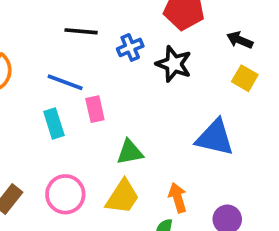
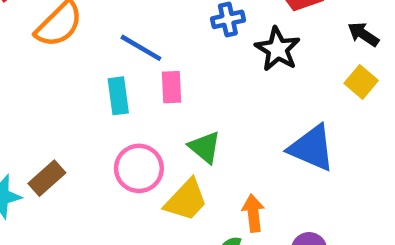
green triangle: (130, 152) -> (205, 147), turned 40
pink circle: (65, 194) -> (139, 168), moved

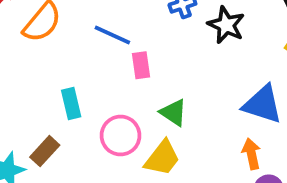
cyan rectangle: (118, 96) -> (71, 104), moved
orange arrow: (253, 213) -> (251, 154), moved

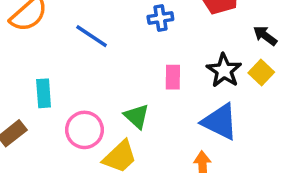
black star: (226, 25) -> (224, 71), moved
pink rectangle: (141, 65) -> (173, 77), moved

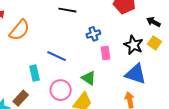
blue cross: (160, 18) -> (93, 34), moved
blue line: (92, 36) -> (57, 56), moved

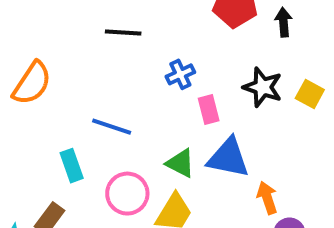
black arrow: (153, 22) -> (284, 22), moved, turned 64
yellow square: (154, 43) -> (310, 94), moved
blue triangle: (136, 74) -> (228, 158), moved

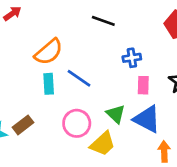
orange semicircle: (32, 83) -> (49, 52), moved
cyan rectangle: (72, 166) -> (49, 84), moved

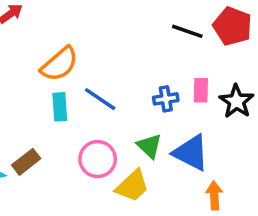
black line: (103, 21) -> (187, 31), moved
blue cross: (132, 58) -> (166, 99), moved
pink rectangle: (143, 85) -> (201, 90), moved

